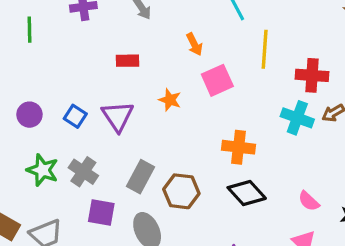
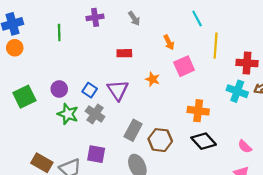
green star: (43, 170) -> (68, 114), moved
gray cross: (83, 172) -> (95, 114), moved
purple square: (101, 213) -> (96, 154), moved

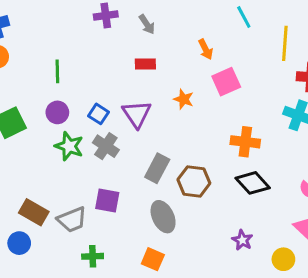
gray arrow: (134, 18) -> (147, 24), moved
green line: (59, 33) -> (57, 71), moved
yellow line: (216, 46) -> (285, 43), moved

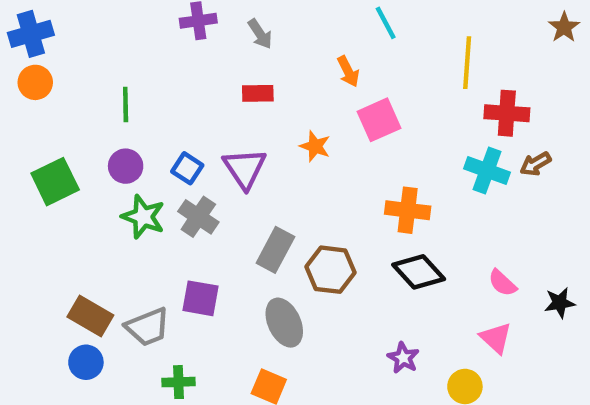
cyan line: (244, 17) -> (386, 23), moved
blue circle: (19, 243) -> (86, 362), moved

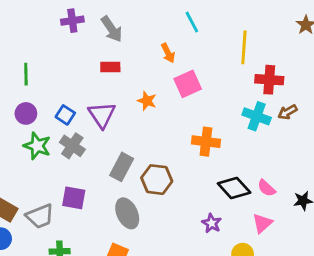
gray arrow: (260, 34) -> (112, 29), size x1.4
black diamond: (419, 272) -> (234, 188), moved
pink triangle: (496, 338) -> (262, 223), turned 35
purple star: (403, 358) -> (212, 223), moved

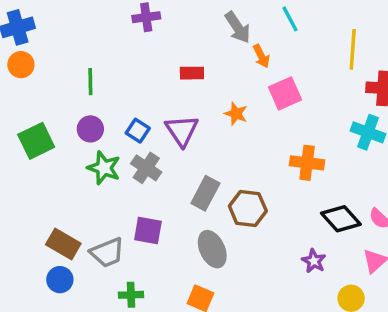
gray arrow: (112, 29) -> (238, 27), moved

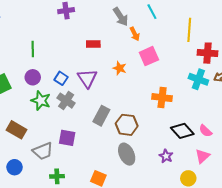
brown rectangle: (63, 244) -> (17, 130), moved
gray ellipse: (212, 249) -> (127, 154), moved

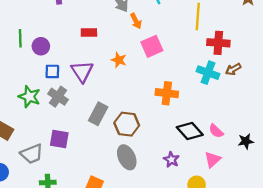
purple circle: (33, 77) -> (41, 46), moved
blue square: (61, 78) -> (52, 71), turned -32

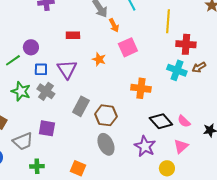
green line: (20, 38) -> (13, 60), moved, turned 56
purple star: (171, 160) -> (145, 146), size x1.5

